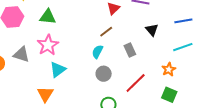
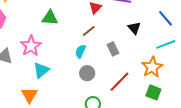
green triangle: (48, 17) -> (50, 18), moved
blue line: (183, 21) -> (166, 18), turned 60
orange star: (169, 69) -> (152, 67), size x1.5

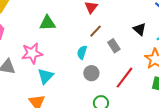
black triangle: (134, 28) -> (140, 29), moved
brown line: (89, 31) -> (96, 31), moved
pink star: (31, 46) -> (32, 53), turned 30

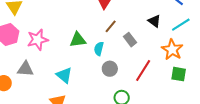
green triangle: (47, 23) -> (78, 40), moved
pink star: (32, 53) -> (38, 40), moved
cyan triangle: (45, 76) -> (64, 75), turned -30

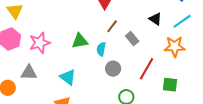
orange star: (172, 50) -> (175, 47), turned -30
green square: (179, 74) -> (170, 85), moved

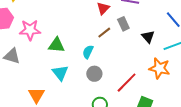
gray rectangle: (132, 39) -> (123, 24), moved
green triangle: (80, 41) -> (56, 45), moved
cyan triangle: (68, 77) -> (60, 73), moved

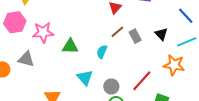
gray rectangle: (123, 24) -> (135, 36), moved
cyan triangle: (60, 73) -> (85, 78), moved
gray circle: (94, 74) -> (111, 87), moved

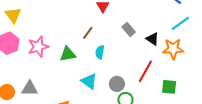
brown line: (117, 32) -> (88, 33), moved
black triangle: (161, 34) -> (152, 39), moved
gray triangle: (26, 59) -> (30, 88), moved

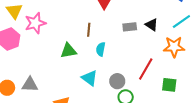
gray rectangle: (129, 29) -> (130, 27), turned -56
brown line: (88, 33) -> (89, 30), turned -32
black triangle: (152, 39) -> (152, 25), moved
pink star: (38, 47) -> (35, 23), moved

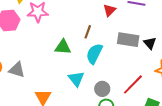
gray rectangle: (130, 27) -> (128, 40), size x1.5
cyan semicircle: (101, 49) -> (94, 54), size x1.5

